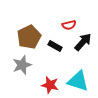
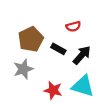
black arrow: (83, 42) -> (82, 55), moved

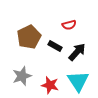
gray star: (23, 69) -> (22, 76), moved
cyan triangle: (83, 86) -> (78, 81), turned 40

